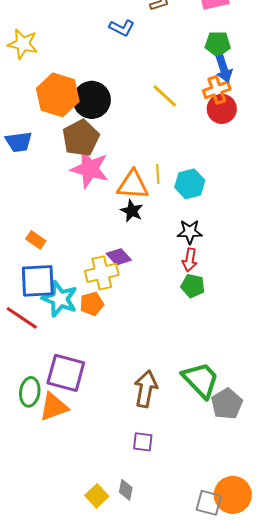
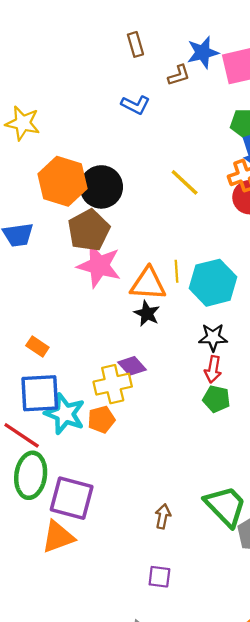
cyan hexagon: (190, 184) -> (213, 283), size x1.4
brown arrow: (146, 389) -> (163, 516), size x0.6
green ellipse: (30, 392) -> (31, 475), moved, size x1.4

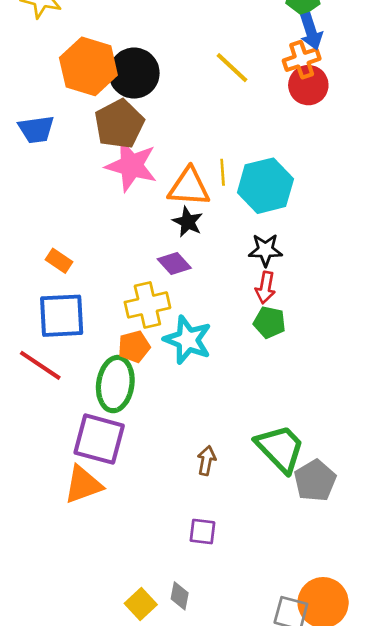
purple diamond: (132, 366) -> (174, 263), moved
cyan star: (65, 414) -> (188, 340), moved
green ellipse: (31, 475) -> (115, 384), moved

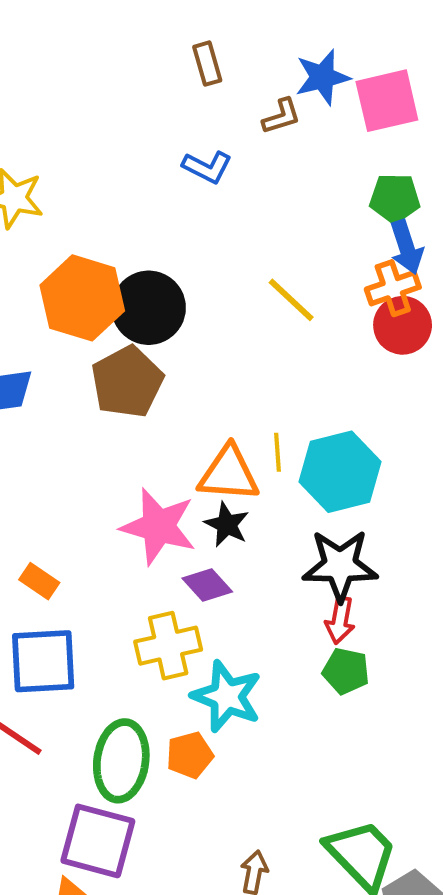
pink star: (131, 166) -> (158, 526), moved
black star: (265, 250) -> (340, 566), size x1.5
orange pentagon: (134, 347) -> (190, 755), moved

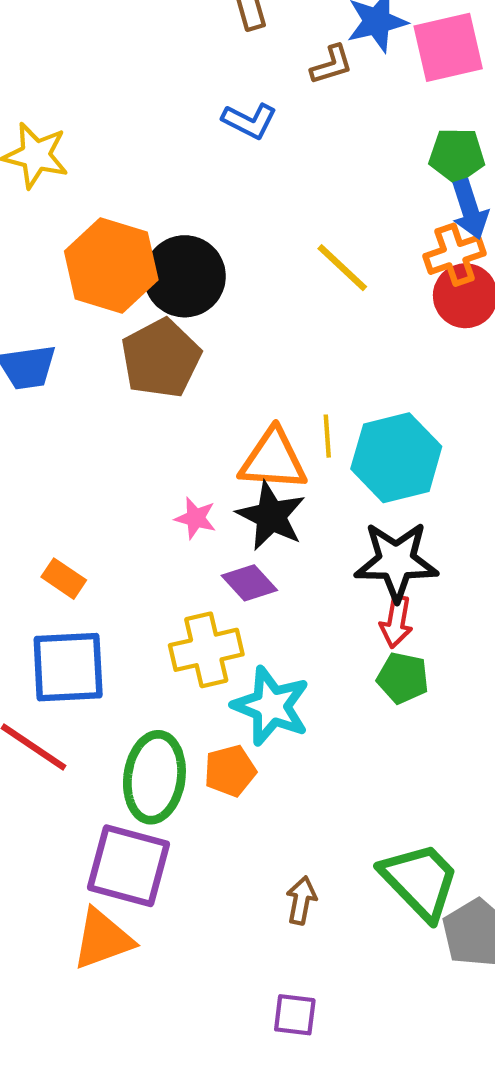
black star: (227, 525) -> (271, 516), size x1.4
pink star: (158, 526) -> (195, 518), size x0.5

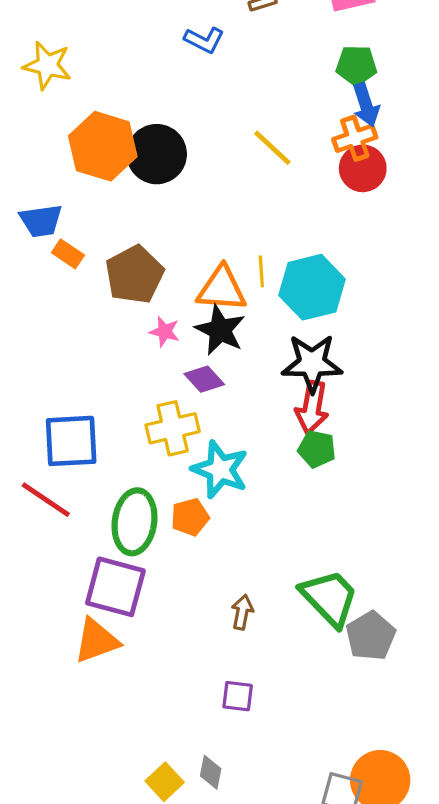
brown pentagon: (161, 358) -> (135, 275), moved
orange rectangle: (64, 579) -> (68, 254), moved
red arrow: (396, 622) -> (312, 408), size x1.4

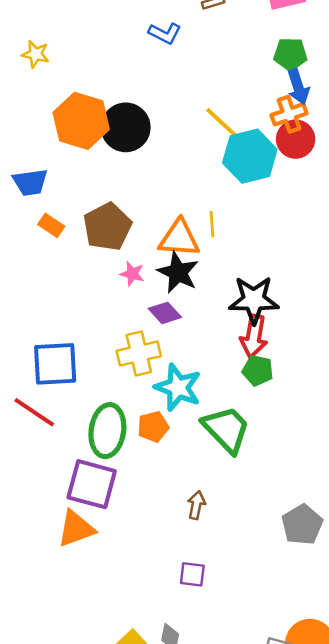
yellow star: (47, 65) -> (35, 54), size x0.7
orange rectangle: (68, 254) -> (51, 225), moved
cyan hexagon: (312, 287) -> (250, 156), moved
green trapezoid: (329, 598) -> (226, 429), moved

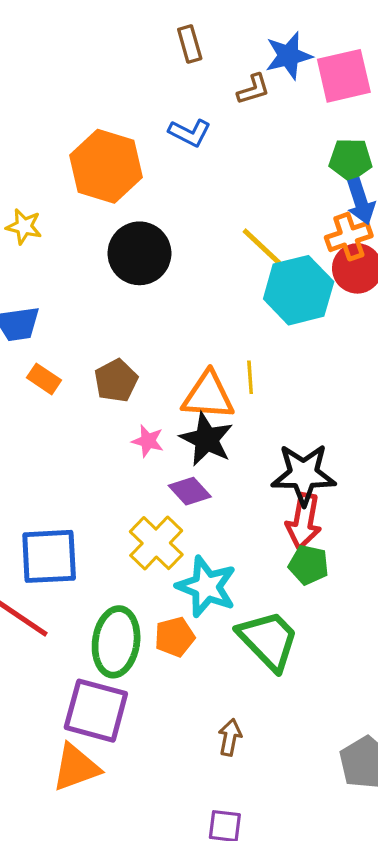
yellow star: (35, 54) -> (24, 227), moved
orange hexagon: (81, 121) -> (106, 166), moved
brown pentagon: (107, 227) -> (116, 381), size x0.7
yellow cross: (139, 353) -> (156, 543), turned -33

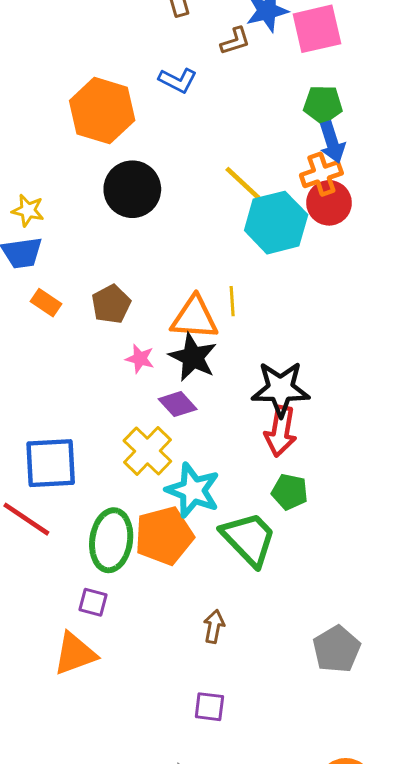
yellow star: (24, 227) -> (28, 210), moved
green pentagon: (309, 565) -> (290, 492), moved
orange pentagon: (175, 637) -> (164, 536), size x1.6
purple square: (96, 711) -> (93, 602), size x0.5

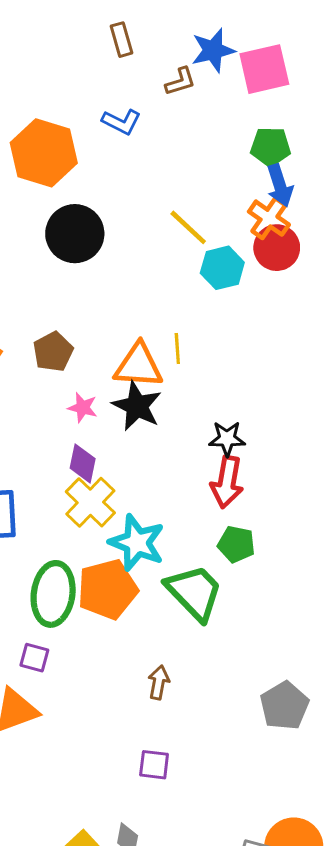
orange cross: (321, 174) -> (269, 218), turned -36
cyan hexagon: (276, 223) -> (222, 268), size x0.7
black star: (281, 389) -> (227, 439), size x0.6
purple diamond: (178, 404) -> (83, 463), moved, turned 54

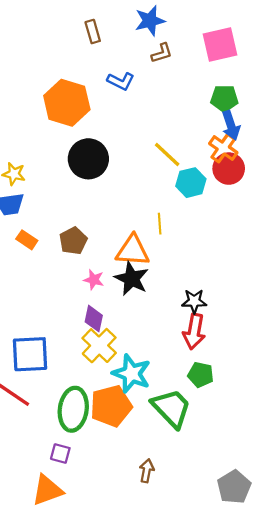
brown rectangle: (121, 40) -> (93, 31), moved
blue star: (213, 50) -> (150, 21), moved
yellow line: (177, 349) -> (160, 224), moved

